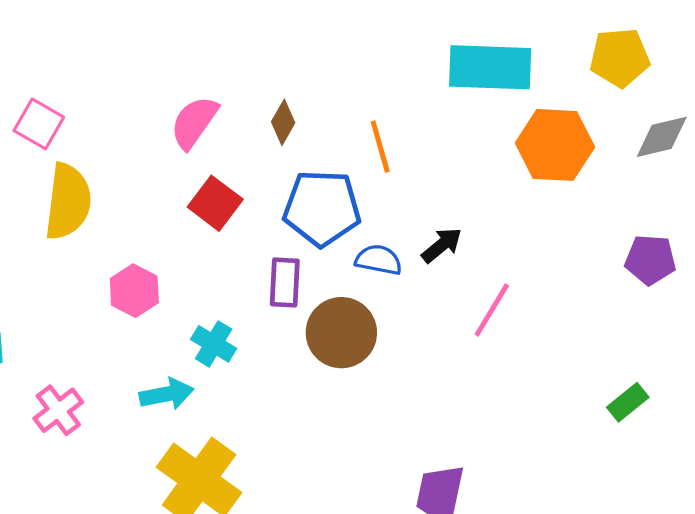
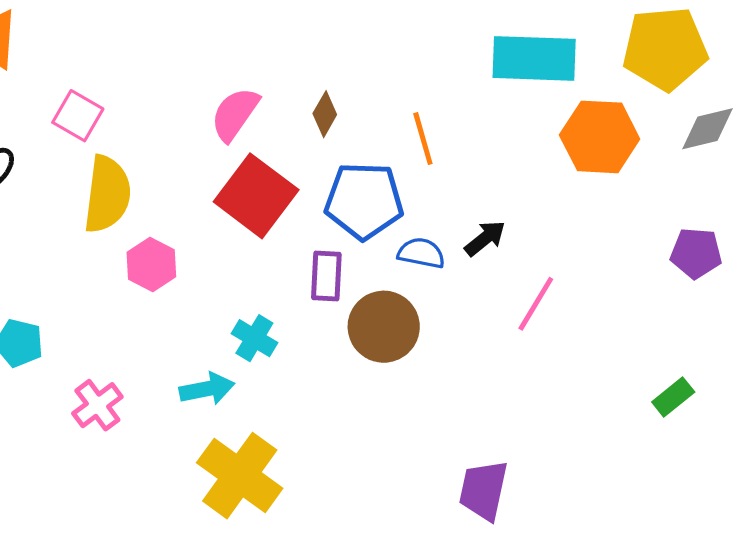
yellow pentagon: (620, 58) -> (665, 49), size x1.4
red square: (215, 203) -> (256, 196), size x1.5
pink hexagon: (134, 291) -> (151, 265), moved

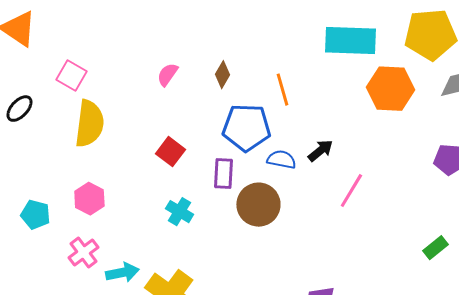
pink semicircle: (235, 114) -> (167, 75), size x0.7
red square: (256, 196) -> (170, 152), moved, size x0.6
pink hexagon: (151, 265) -> (89, 199), moved
cyan arrow: (207, 389) -> (122, 273), moved

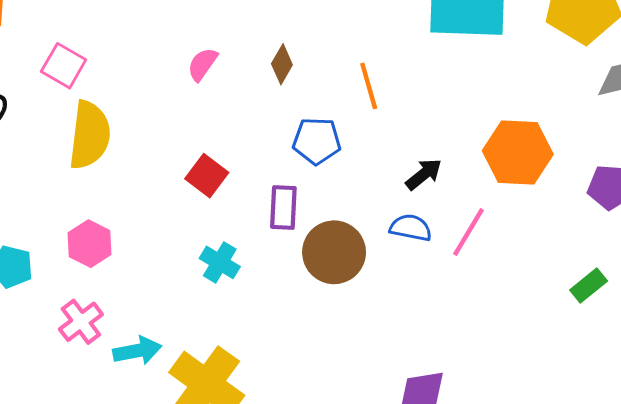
orange hexagon: (390, 89) -> (518, 152), moved
blue pentagon: (246, 128) -> (317, 141), size x0.7
blue semicircle: (281, 160) -> (411, 228), moved
green rectangle: (435, 248) -> (589, 286), moved

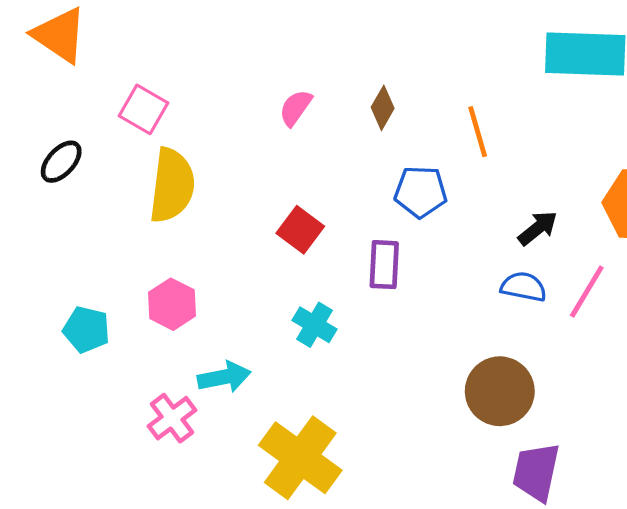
brown circle: (334, 252) -> (500, 391), moved
pink cross: (81, 322) -> (172, 418), moved
cyan arrow: (137, 351) -> (224, 377), moved

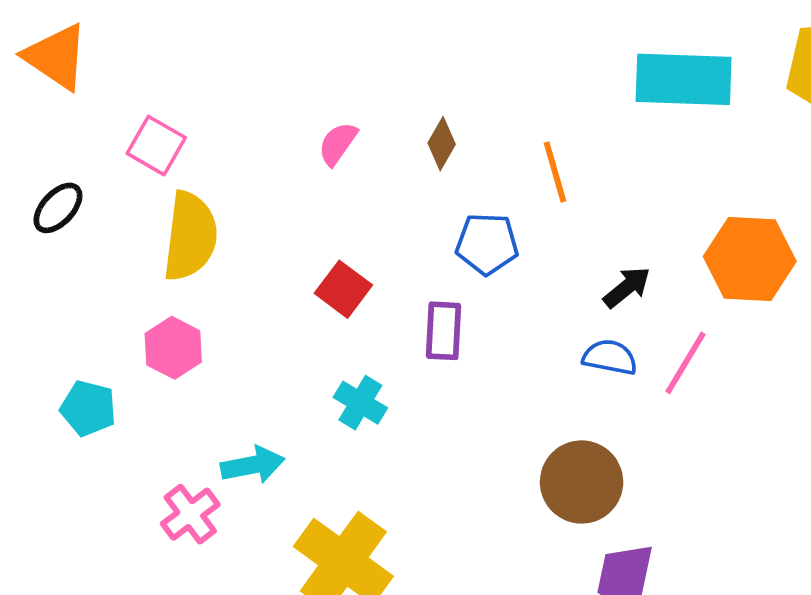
pink hexagon: (172, 304) -> (173, 348), moved

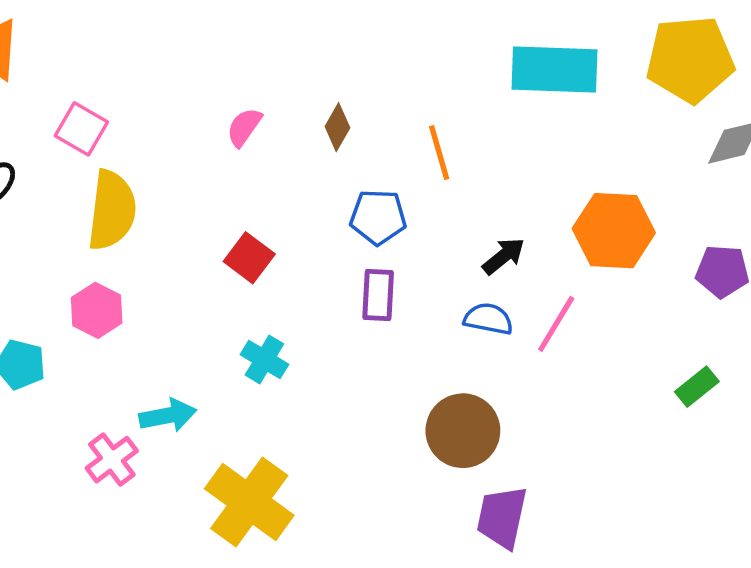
purple rectangle: (444, 331) -> (378, 295), moved

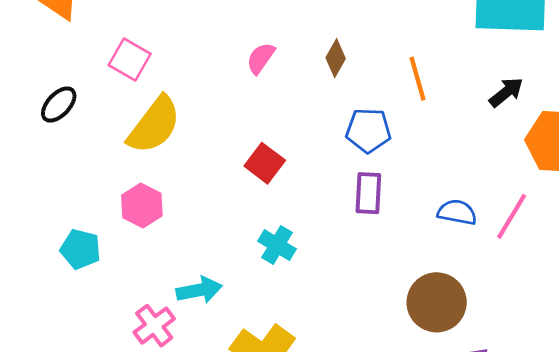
yellow semicircle: (112, 210) -> (154, 125), turned 30
black arrow: (504, 256) -> (506, 92), moved

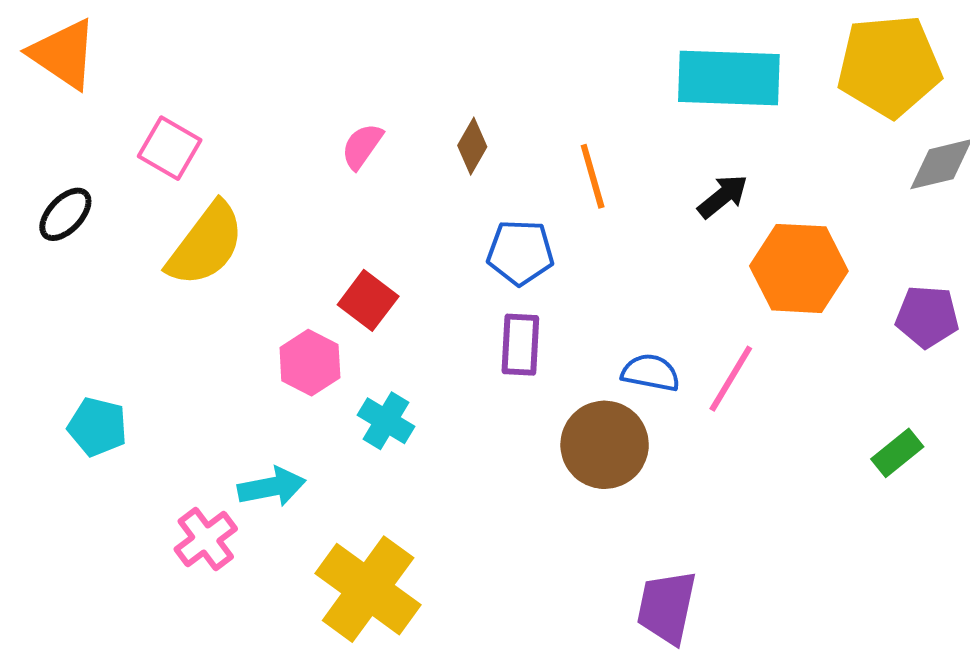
pink hexagon: (142, 205) -> (310, 363), moved
brown circle: (437, 302) -> (605, 445), moved

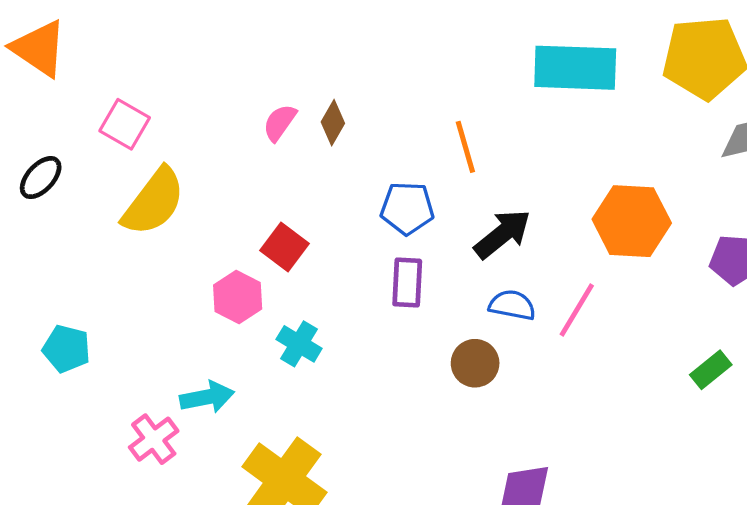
brown diamond: (472, 146) -> (333, 123), moved
black arrow: (723, 196) -> (502, 234), moved, size x1.4
brown circle: (605, 445) -> (475, 363), size x0.7

